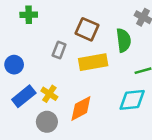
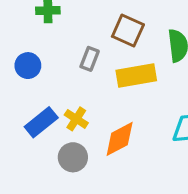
blue circle: (14, 65) -> (28, 66), moved

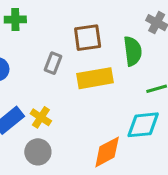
brown square: (128, 31) -> (88, 38), turned -32
orange diamond: (120, 139) -> (107, 152), moved

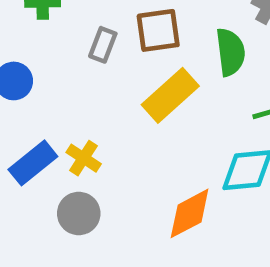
gray rectangle: (53, 63) -> (103, 45), moved
yellow rectangle: (95, 78) -> (170, 95), turned -32

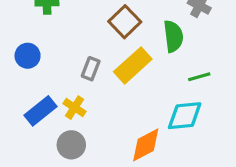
brown square: (158, 30) -> (125, 22), turned -36
gray rectangle: (103, 45) -> (91, 69), moved

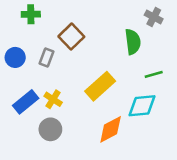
brown square: (125, 22) -> (71, 37), moved
yellow rectangle: (133, 65) -> (100, 86), moved
gray rectangle: (91, 69) -> (46, 57), moved

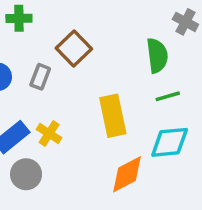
green line: (154, 74) -> (168, 96), moved
yellow rectangle: (100, 86) -> (113, 116), turned -60
gray circle: (50, 129) -> (26, 174), moved

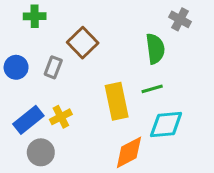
green line: (168, 96) -> (152, 89), moved
yellow cross: (49, 134) -> (61, 117), turned 30

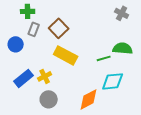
green semicircle: (155, 49) -> (123, 48), moved, turned -78
gray rectangle: (53, 67) -> (34, 29), moved
yellow rectangle: (117, 101) -> (66, 55), moved, turned -50
gray circle: (41, 152) -> (49, 99), moved

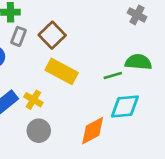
yellow cross: (45, 76) -> (33, 100), turned -32

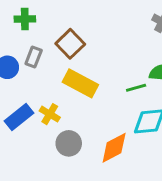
gray rectangle: (19, 36) -> (34, 57), moved
gray circle: (39, 131) -> (69, 143), moved

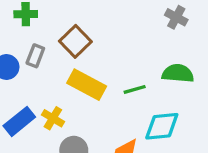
green line: (136, 88) -> (135, 89), moved

